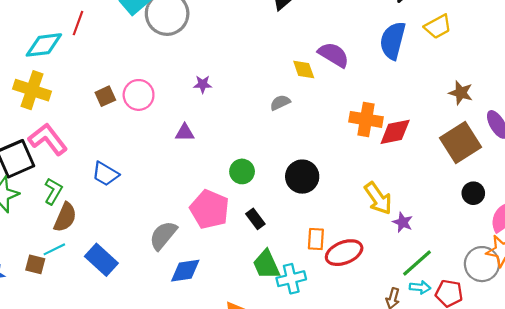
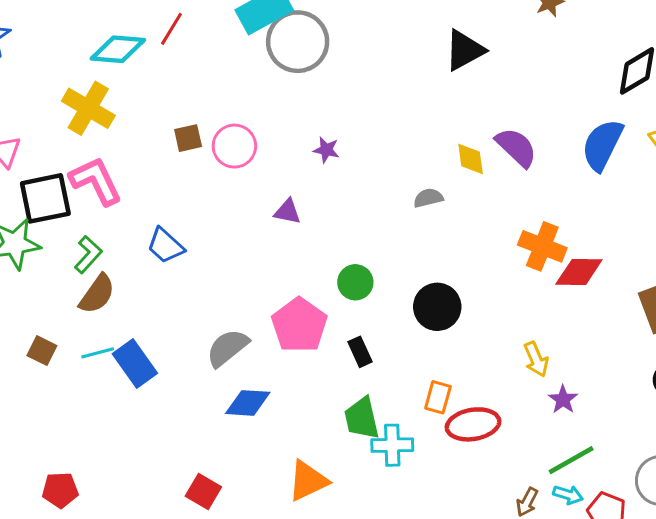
yellow arrow: (378, 198) -> (536, 359), size x0.7
cyan line: (54, 249) -> (98, 353), moved

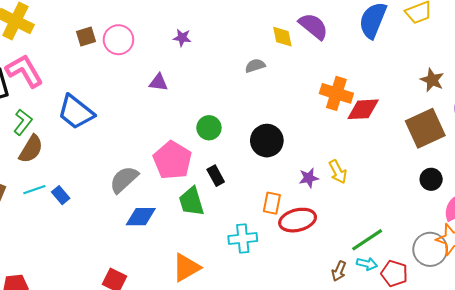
blue trapezoid: (165, 246) -> (76, 112), size x1.4
blue rectangle: (135, 363) -> (61, 195), size x0.6
purple star: (563, 400) -> (309, 178), moved, turned 30
green trapezoid: (362, 418) -> (191, 201), moved

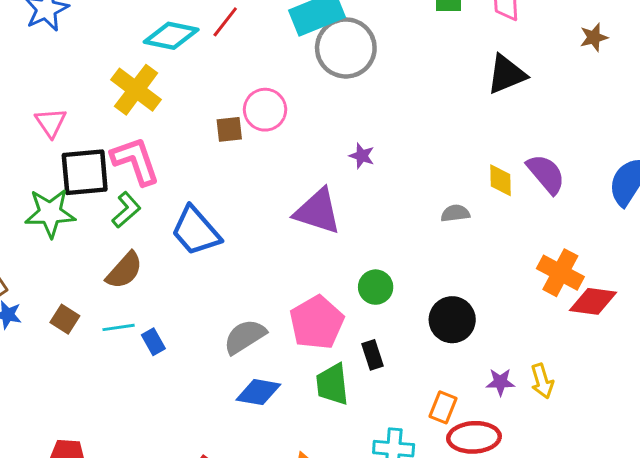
pink circle: (118, 40) -> (265, 110), moved
purple triangle: (158, 82) -> (318, 211), size x1.8
green L-shape: (23, 122) -> (126, 210), moved

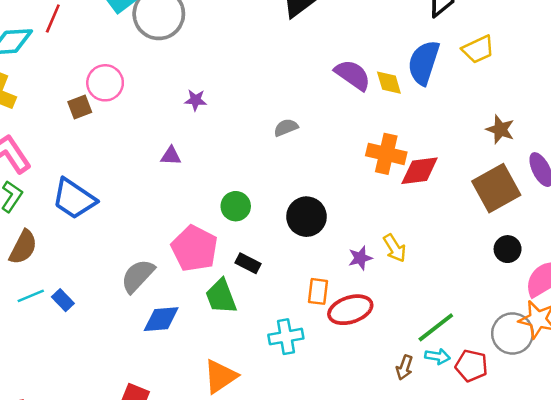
yellow diamond: (500, 180) -> (389, 83), moved
purple triangle: (318, 211) -> (171, 156), size x0.5
black rectangle: (373, 355) -> (248, 263), turned -30

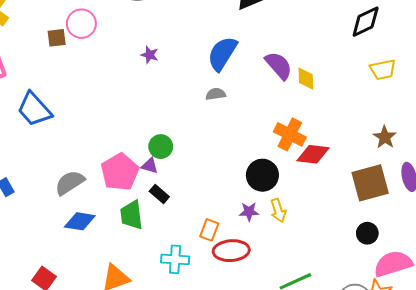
blue semicircle: (424, 63) -> (222, 54), moved
purple triangle: (171, 156) -> (150, 166), moved
black circle: (306, 217) -> (262, 175), moved

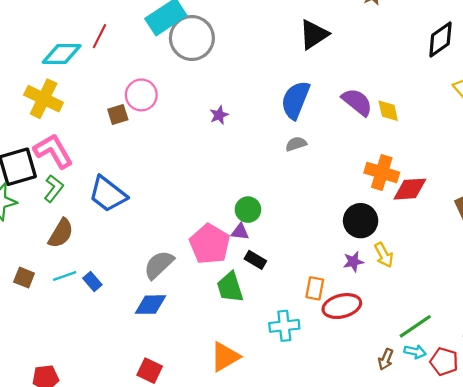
purple star: (150, 55) -> (219, 115), turned -30
blue diamond: (80, 221) -> (150, 305), moved

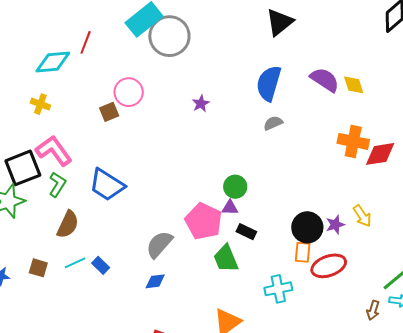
yellow cross: (44, 99) -> (40, 104), size x0.6
black circle: (361, 221) -> (307, 227), moved
blue diamond: (150, 305) -> (155, 281), size x0.7

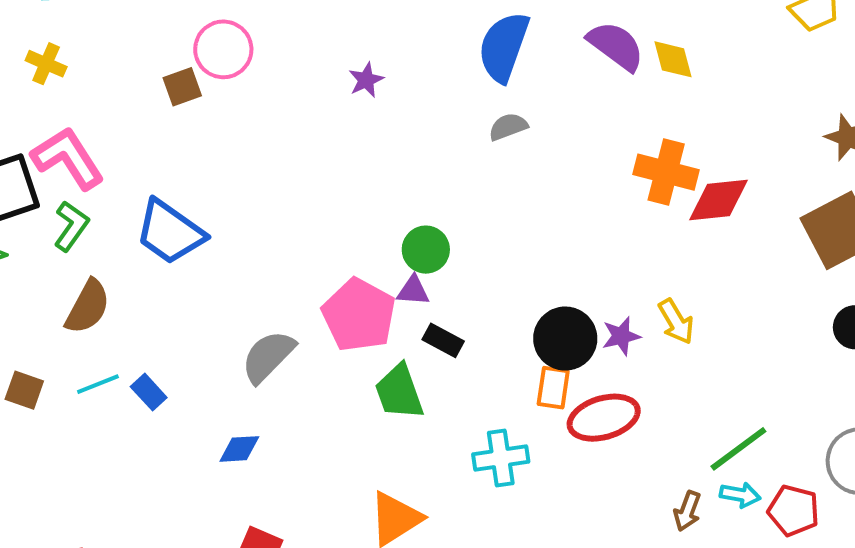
blue diamond: (155, 281) -> (239, 449), moved

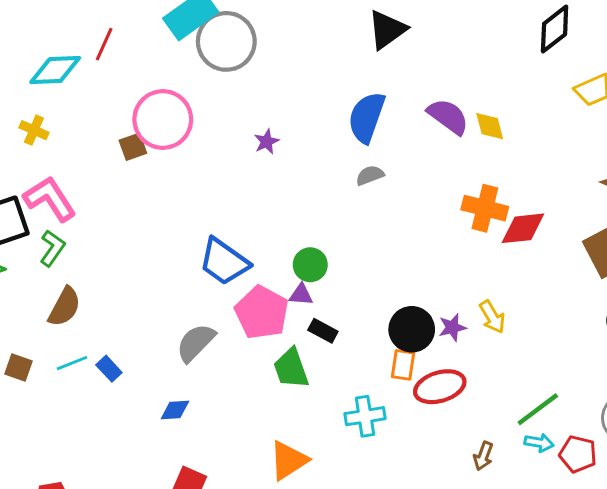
pink circle: (223, 49) -> (163, 120), size x1.4
blue trapezoid: (170, 232) -> (224, 262), moved
brown arrow: (687, 511) -> (483, 456), moved

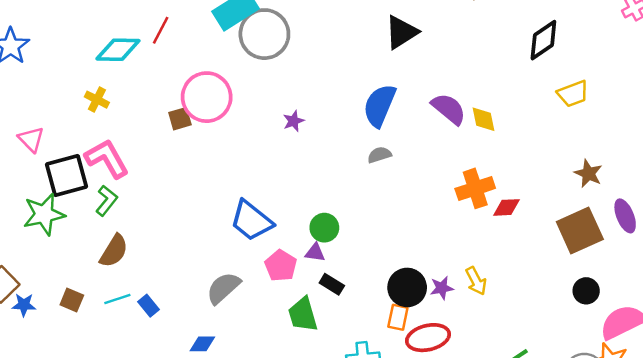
orange cross: (485, 208) -> (475, 188), turned -36
red diamond: (523, 228) -> (506, 207), size x0.7
pink pentagon: (262, 312) -> (281, 266), size x0.7

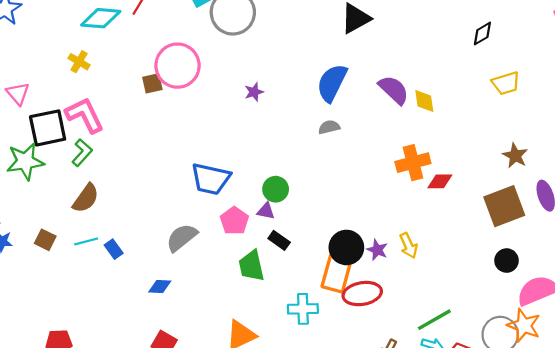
black diamond: (543, 40) -> (482, 34), size x0.7
blue trapezoid: (251, 221) -> (211, 179), turned -30
purple star: (442, 288) -> (377, 250), turned 30
orange rectangle: (398, 317) -> (336, 274), size x1.6

